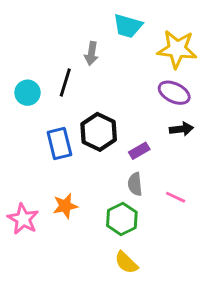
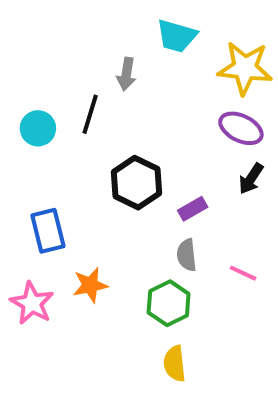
black arrow: (181, 129) -> (251, 179), turned 130
blue rectangle: (59, 143) -> (48, 231), moved
yellow semicircle: (126, 263) -> (175, 364), turned 40

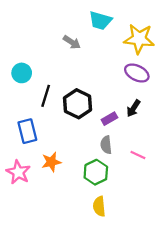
gray arrow: (126, 74) -> (72, 42), turned -66
black line: (90, 114) -> (46, 96), moved
black arrow: (251, 179) -> (133, 108), moved

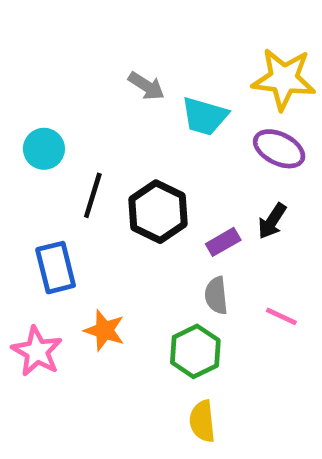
cyan trapezoid: (100, 21) -> (205, 116), moved
orange star: (51, 162) -> (104, 330), turned 30

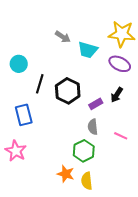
orange star: (104, 330) -> (66, 174), moved

